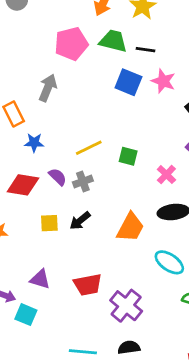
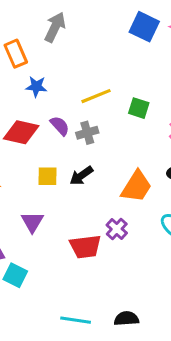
purple triangle: (40, 279) -> (32, 222), moved, turned 40
purple cross: (126, 306) -> (117, 229), moved, size x0.6

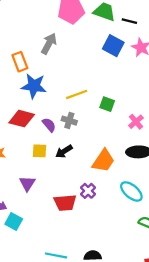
blue star: (36, 87) -> (34, 86), size x1.6
purple semicircle: (60, 126) -> (49, 125), moved
gray cross: (87, 133) -> (69, 121), turned 32

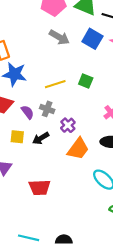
gray arrow: (49, 44) -> (59, 37), moved, turned 90
green square: (107, 104) -> (86, 81), moved
purple cross: (88, 191) -> (68, 125), moved

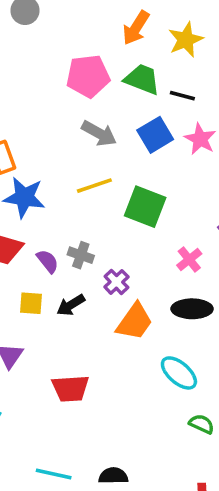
blue square: (92, 39) -> (155, 135), turned 30
green square: (86, 81) -> (145, 207), size x1.6
yellow line: (55, 84) -> (94, 186), moved

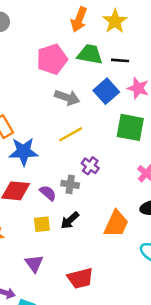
green square: (145, 207) -> (130, 127), moved
purple cross: (116, 282) -> (90, 166), moved

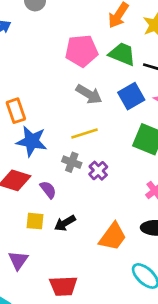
gray cross: (70, 184) -> (72, 162), moved

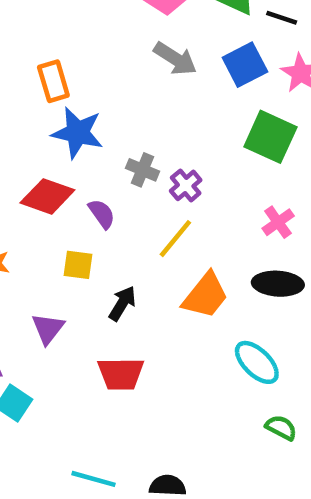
yellow line: (85, 133) -> (175, 239), moved, turned -35
black arrow: (65, 223) -> (122, 303), moved, turned 150

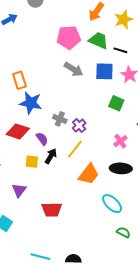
blue square: (245, 65) -> (104, 71), turned 30
green square: (270, 137) -> (116, 103), size x0.7
black arrow: (122, 303) -> (51, 156), moved

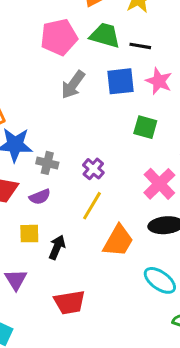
gray arrow: (73, 69) -> (73, 85), turned 102
gray cross: (60, 119) -> (47, 163), moved
purple semicircle: (42, 139) -> (40, 197), turned 112
pink cross: (120, 141) -> (159, 184), size x1.5
black arrow: (51, 156) -> (57, 247), moved

